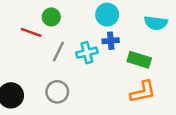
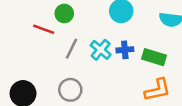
blue cross: (111, 41) -> (125, 50), moved
cyan cross: (87, 53) -> (101, 50), turned -36

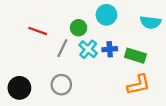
green circle: (64, 13) -> (79, 28), moved

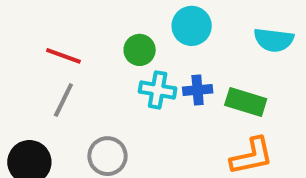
gray line: (62, 48) -> (63, 100), moved
cyan cross: (88, 49) -> (158, 90), turned -30

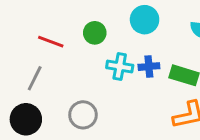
green circle: (140, 50) -> (95, 33), moved
gray line: (63, 100) -> (35, 78), moved

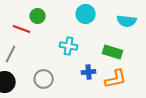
green circle: (95, 33) -> (38, 16), moved
blue cross: (149, 67) -> (89, 72), moved

